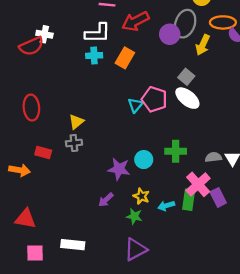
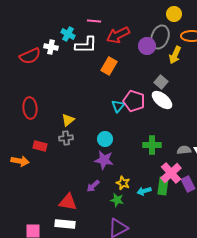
white cross: (44, 34) -> (51, 47), moved
cyan cross: (94, 56) -> (68, 34), moved, turned 32
cyan circle: (144, 160) -> (105, 139), moved
red triangle: (25, 219) -> (68, 202), moved

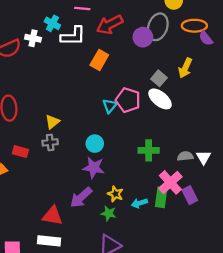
yellow arrow: (175, 55) -> (185, 68), moved
purple arrow: (93, 186) -> (81, 197), size x1.5

